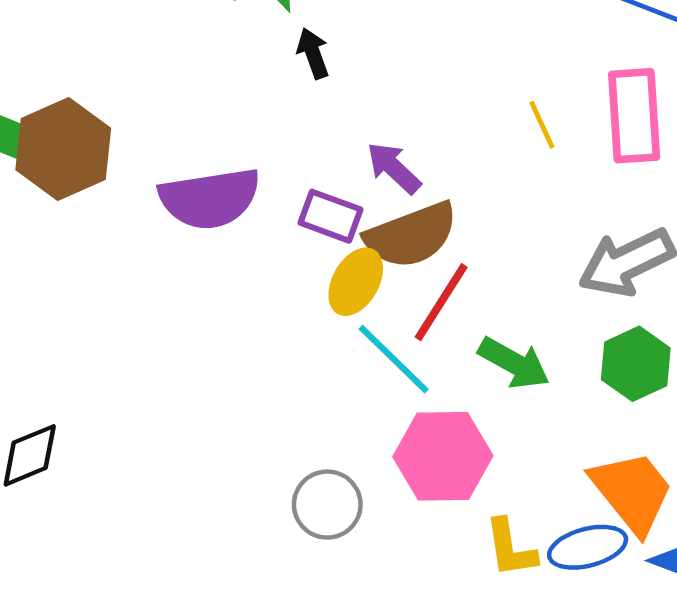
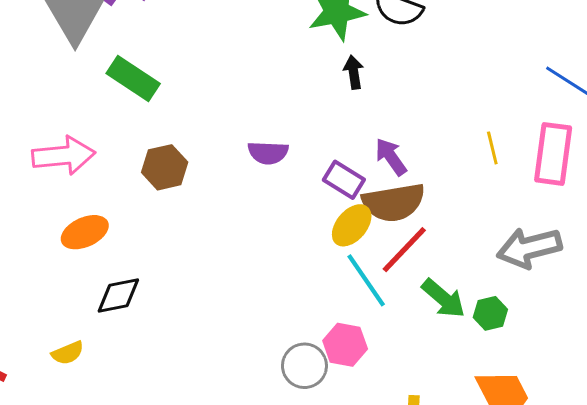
brown hexagon: (63, 149) -> (165, 167), moved, size x0.7
purple semicircle: (210, 198) -> (268, 153), size x0.6
green hexagon: (636, 364) -> (490, 313), moved, size x0.7
pink hexagon: (443, 456) -> (345, 345), moved, size x0.7

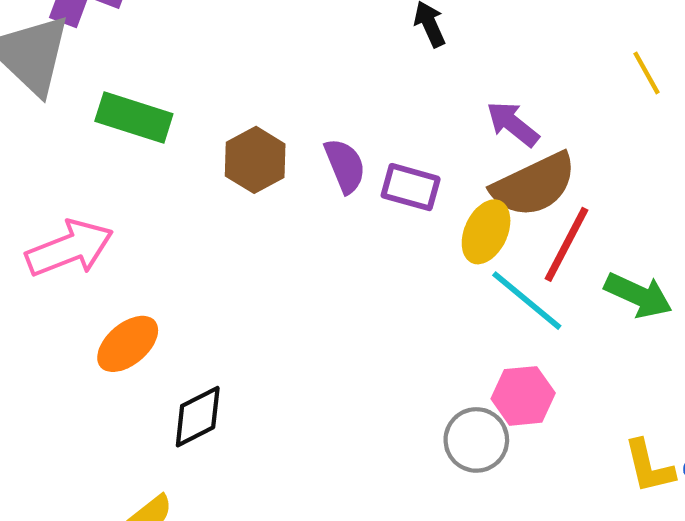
purple semicircle: (268, 153) -> (345, 166), turned -99
brown hexagon: (165, 167) -> (255, 160), moved
purple rectangle: (344, 180) -> (411, 187), moved

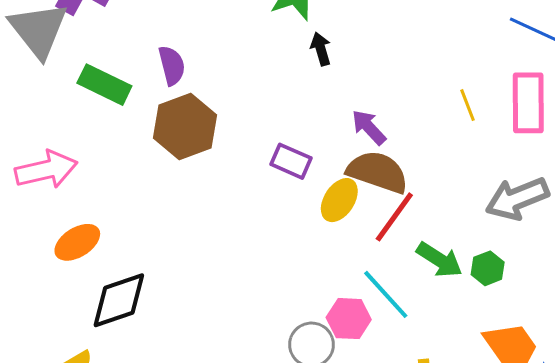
brown hexagon: (255, 160) -> (185, 126), size x1.4
purple semicircle: (345, 166) -> (172, 65), moved
brown semicircle: (534, 185) -> (378, 172), turned -144
cyan line: (527, 301) -> (386, 294), moved
black diamond: (198, 417) -> (119, 300), size x1.4

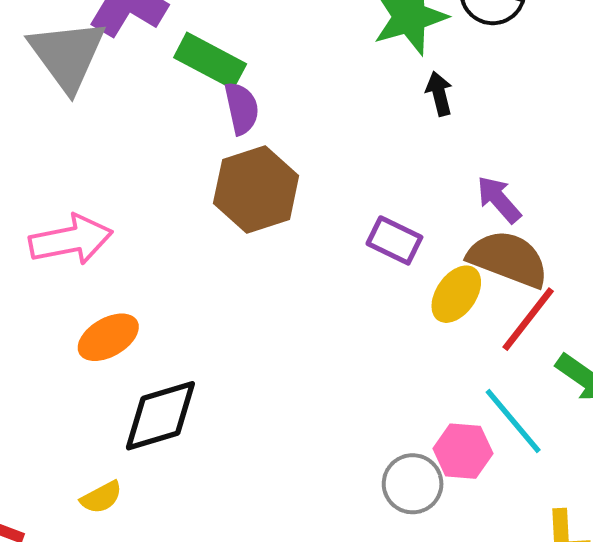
green rectangle: (104, 85) -> (210, 61), moved

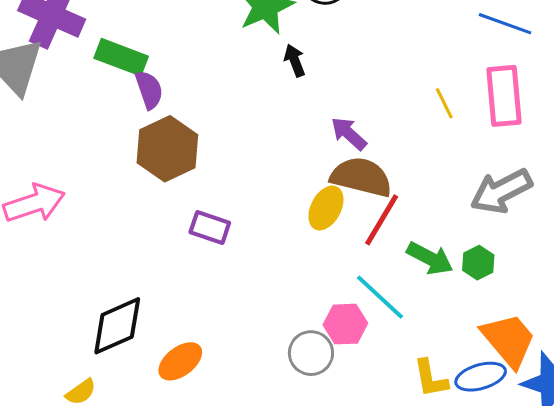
purple rectangle: (394, 240) -> (210, 227), moved
orange ellipse: (108, 337) -> (180, 361), moved

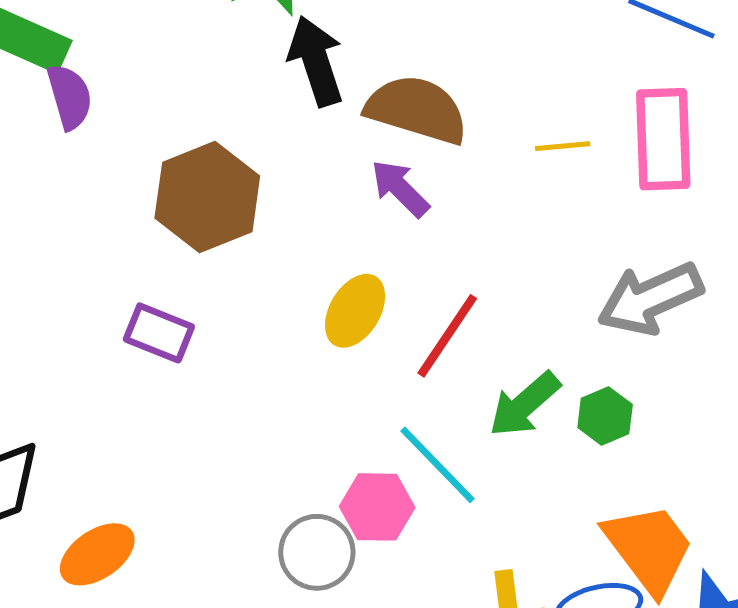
black arrow: (295, 61) -> (316, 61), size x1.6
yellow line: (444, 103) -> (563, 146), turned -72
brown hexagon: (167, 149) -> (207, 197), moved
brown semicircle: (361, 177) -> (417, 109), moved
green arrow: (430, 258) -> (525, 404), turned 108

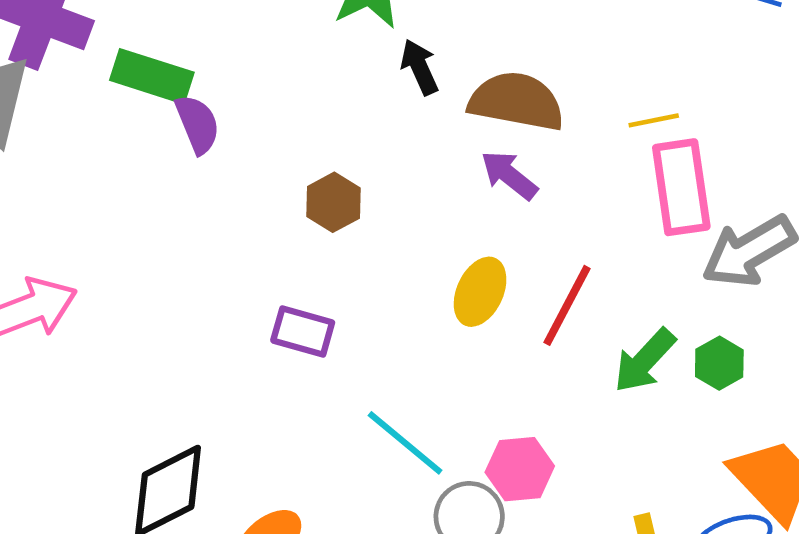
black arrow: (316, 61) -> (420, 67), size x0.7
pink rectangle: (663, 139) -> (681, 187), moved
brown hexagon: (207, 197) -> (333, 202), size x0.6
cyan line: (437, 465) -> (405, 443), moved

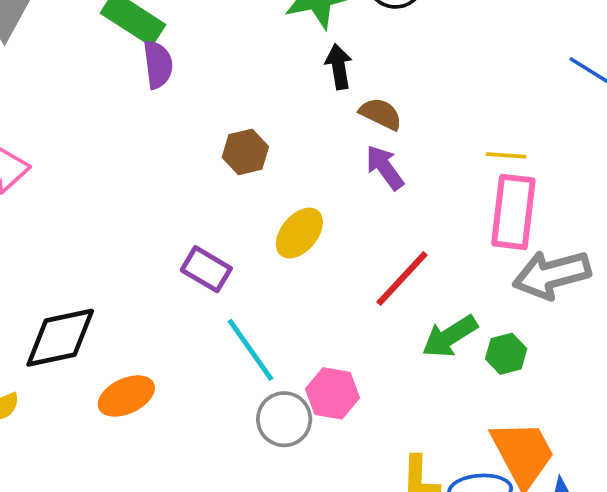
brown semicircle: (516, 101) -> (381, 114), moved, size x0.6
yellow ellipse: (480, 292) -> (299, 233), moved
purple rectangle: (303, 332) -> (206, 269), moved

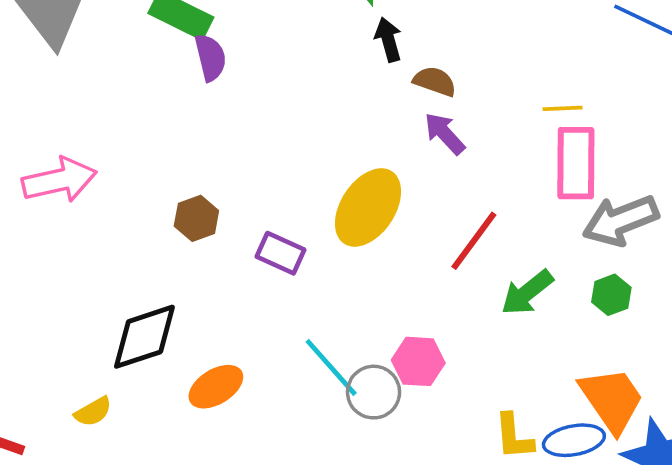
brown hexagon: (245, 152) -> (196, 218), moved
yellow ellipse: (299, 233) -> (368, 207), size x1.5
cyan line: (250, 350) -> (331, 367), moved
green hexagon: (506, 354) -> (611, 295), moved

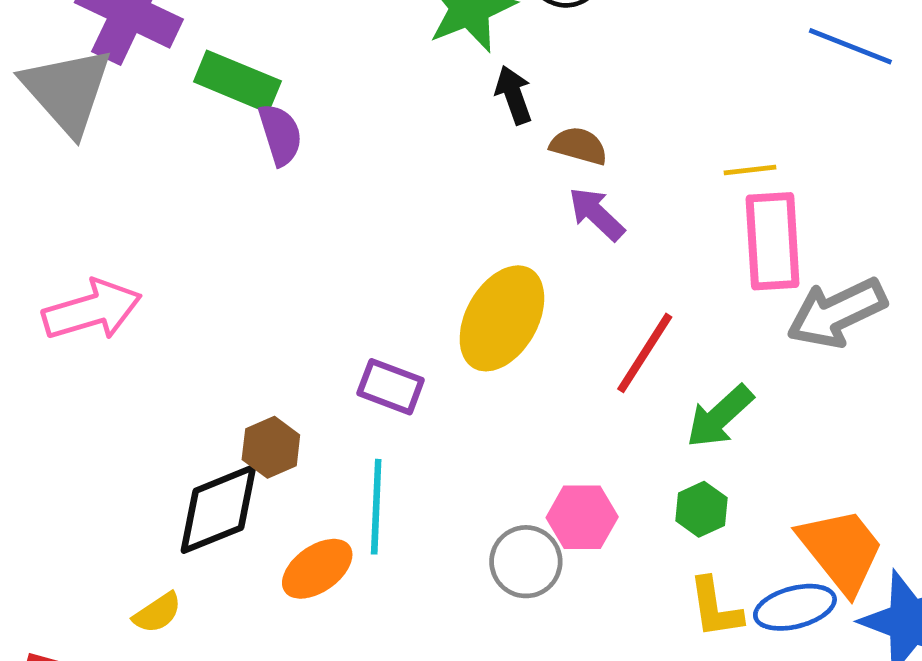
brown hexagon: (196, 218) -> (271, 447), moved
green hexagon: (611, 295) -> (701, 509), moved
cyan line: (331, 367) -> (376, 507), moved, turned 48

